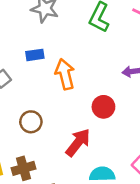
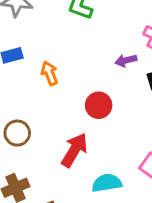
orange arrow: (65, 74) -> (49, 73), size x0.7

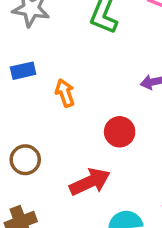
red arrow: (74, 150) -> (90, 182), turned 32

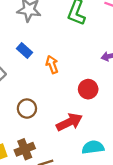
blue rectangle: (23, 71) -> (24, 51), turned 56

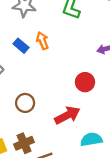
orange arrow: (52, 64) -> (42, 41), moved

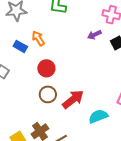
red circle: (85, 82) -> (46, 68), moved
brown circle: (25, 103) -> (48, 94), moved

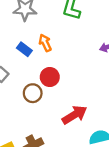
brown circle: (48, 94) -> (33, 93), moved

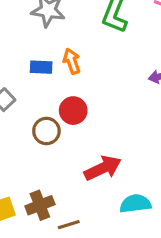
blue rectangle: (24, 49) -> (41, 67), turned -40

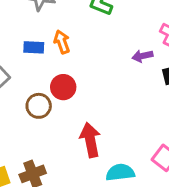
red arrow: (103, 168) -> (90, 140), turned -76

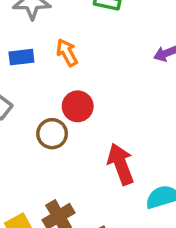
blue rectangle: (34, 47) -> (21, 57), moved

